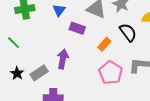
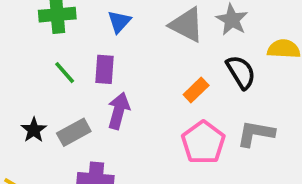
purple rectangle: (77, 28) -> (104, 69), moved, turned 70
green line: (14, 43) -> (65, 73), moved

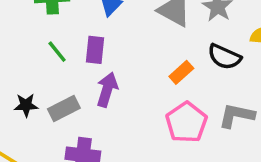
black semicircle: (241, 72) -> (224, 57), turned 144
black star: (34, 130) -> (26, 105), turned 30

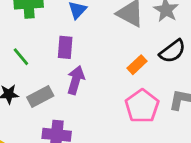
green line: (57, 52) -> (21, 57), moved
black semicircle: (224, 57) -> (173, 51), turned -60

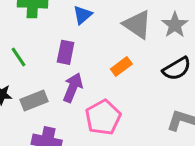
orange rectangle: (137, 65) -> (121, 67), moved
pink pentagon: (142, 106) -> (103, 117), moved

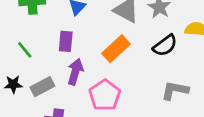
orange rectangle: (121, 67) -> (116, 49), size x1.5

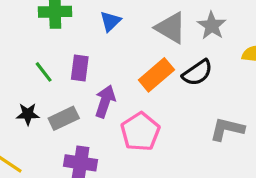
purple rectangle: (66, 41) -> (80, 68), moved
black semicircle: (165, 45) -> (197, 73), moved

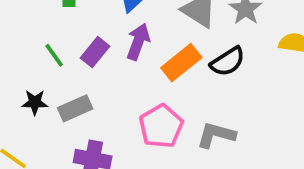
purple rectangle: (80, 68) -> (95, 52), turned 30
purple arrow: (105, 101) -> (138, 42), moved
gray L-shape: (227, 129) -> (216, 135), moved

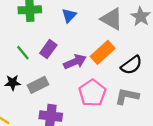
purple arrow: (138, 42) -> (75, 62), moved, turned 50
black semicircle: (228, 62) -> (131, 65), moved

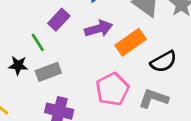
purple rectangle: (48, 49) -> (59, 20), moved
green line: (23, 53) -> (38, 42), moved
purple arrow: (75, 62) -> (99, 29), moved

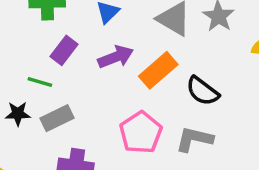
green line: (38, 42) -> (40, 82), turned -36
black semicircle: (164, 62) -> (202, 91), turned 72

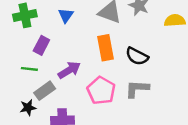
purple arrow: (116, 57) -> (69, 70), moved
orange rectangle: (158, 70) -> (106, 48), turned -50
black star: (18, 114) -> (28, 108), moved

